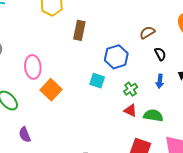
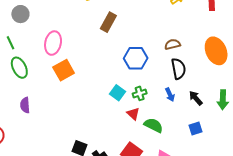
black semicircle: (160, 54) -> (178, 69), size x1.5
cyan square: (97, 81) -> (118, 93), moved
blue arrow: (160, 81) -> (170, 95), turned -48

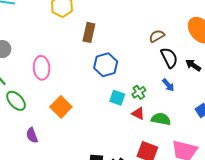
blue hexagon: (136, 58) -> (106, 65), moved
orange square: (64, 70) -> (61, 107), moved
black arrow: (196, 98) -> (193, 65), moved

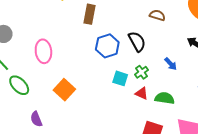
brown semicircle: (157, 36) -> (157, 15), turned 49
black semicircle: (169, 58) -> (137, 42), moved

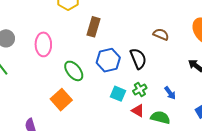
pink ellipse: (43, 51) -> (43, 44), moved
blue arrow: (171, 64) -> (170, 93), moved
green ellipse: (19, 85) -> (74, 71), moved

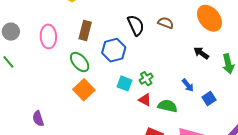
brown rectangle: (93, 27) -> (85, 30), moved
black semicircle: (138, 59) -> (136, 25), moved
blue arrow: (170, 93) -> (188, 85), moved
orange square: (61, 100) -> (84, 90), moved

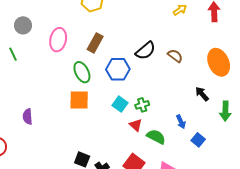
black semicircle: (136, 25) -> (146, 51), turned 60
orange square: (84, 90) -> (79, 100), turned 30
blue square: (209, 99) -> (198, 140), turned -32

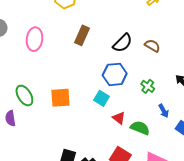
brown rectangle: (95, 43) -> (82, 35), moved
blue hexagon: (118, 69) -> (115, 74), moved
green ellipse: (82, 72) -> (24, 95), moved
green cross: (142, 105) -> (148, 86), moved, turned -32

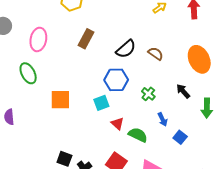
green ellipse: (24, 95) -> (28, 73), moved
cyan square: (102, 98) -> (101, 103), turned 35

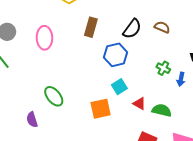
green ellipse: (28, 73) -> (54, 96), moved
blue hexagon: (116, 80) -> (116, 55), moved
orange square: (60, 100) -> (101, 109), moved
blue arrow: (163, 119) -> (181, 79), moved, turned 48

